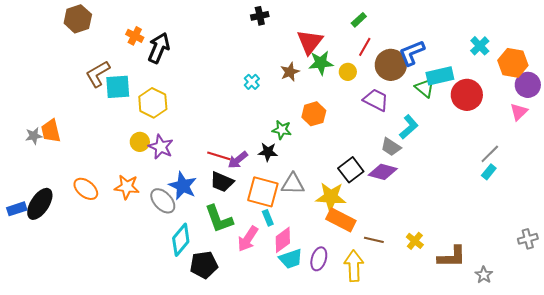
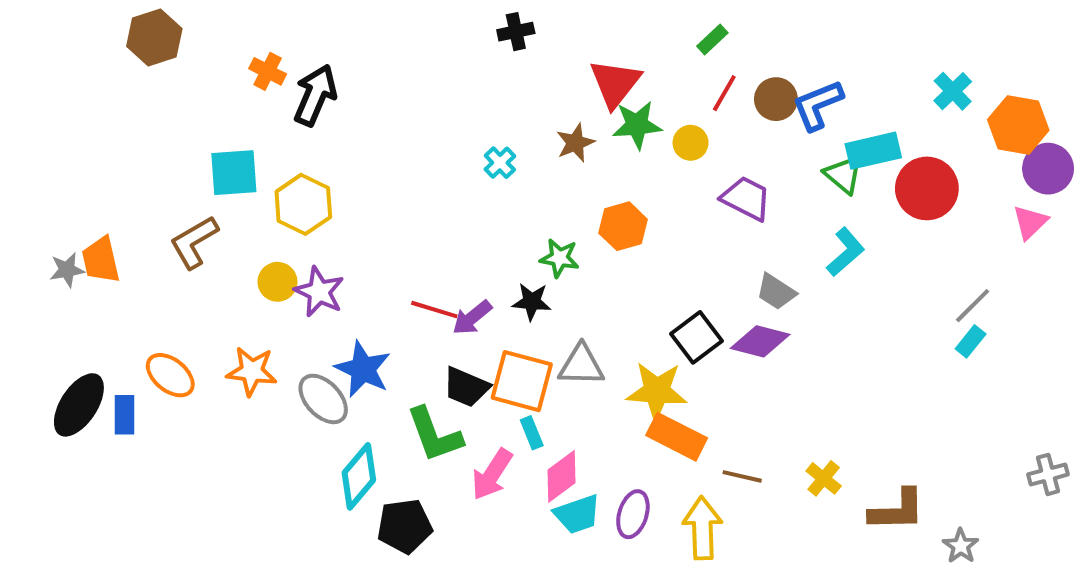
brown circle: (391, 65) -> (776, 99), moved, size x0.7
brown L-shape: (98, 74) -> (194, 242), moved
cyan L-shape: (409, 127) -> (845, 252), moved
black trapezoid: (222, 182) -> (466, 387), moved
blue rectangle: (17, 209) -> (125, 415), moved, turned -72

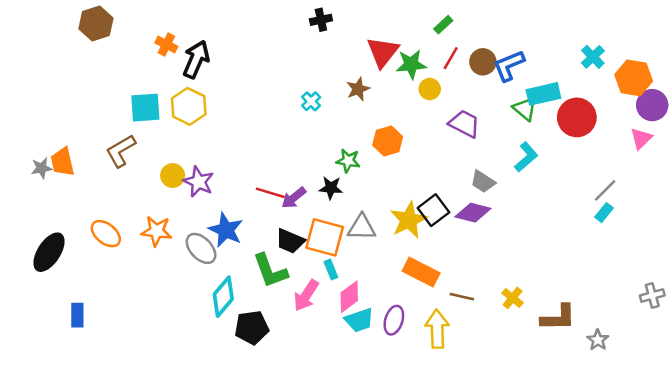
green star: (637, 125) -> (411, 64), moved
yellow hexagon: (303, 204) -> (189, 106), moved
yellow star: (657, 391) -> (409, 220), moved, turned -30
blue rectangle: (125, 415) -> (77, 315), moved

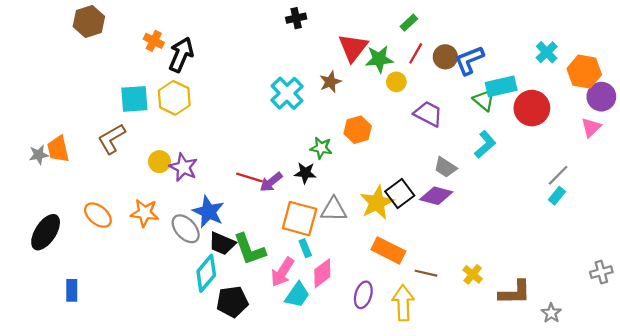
cyan cross: (311, 101) -> (287, 93), size x1.8
black trapezoid: (290, 241) -> (222, 244), moved
cyan trapezoid: (359, 320) -> (297, 295), moved, turned -36

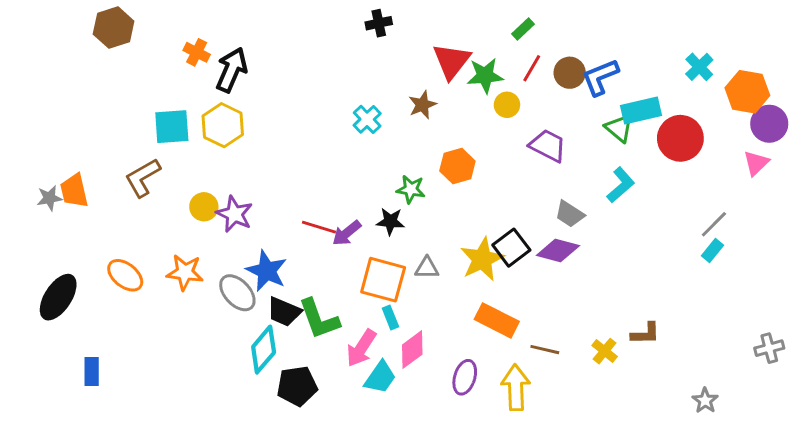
cyan cross: (287, 93) -> (367, 119), size x0.7
gray triangle: (334, 209) -> (427, 268), size x0.7
brown L-shape: (515, 293) -> (645, 334), moved, size x0.7

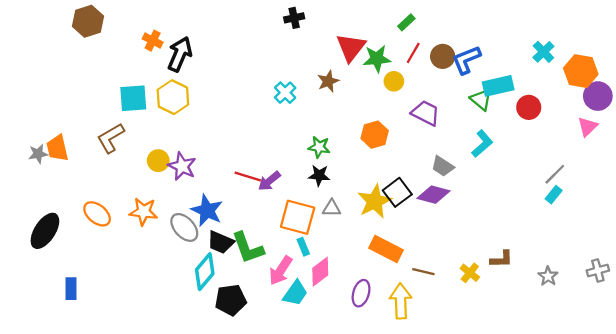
red circle: (680, 138) -> (529, 107), size x0.7
orange hexagon: (457, 166) -> (375, 135), moved
black star: (390, 221) -> (319, 175), moved
gray star: (705, 401) -> (548, 276), moved

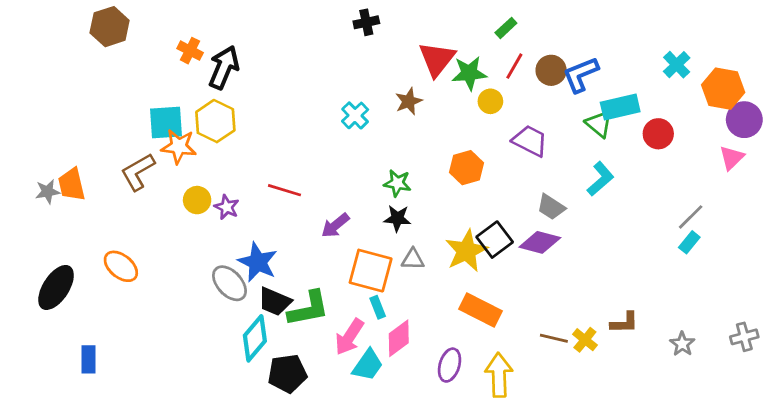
purple star: (182, 166) -> (227, 207), size x0.7
red line: (248, 176) -> (285, 190), moved
orange star: (143, 212) -> (179, 146), moved
green L-shape: (248, 248) -> (308, 309), turned -81
brown line: (423, 272) -> (554, 338), moved

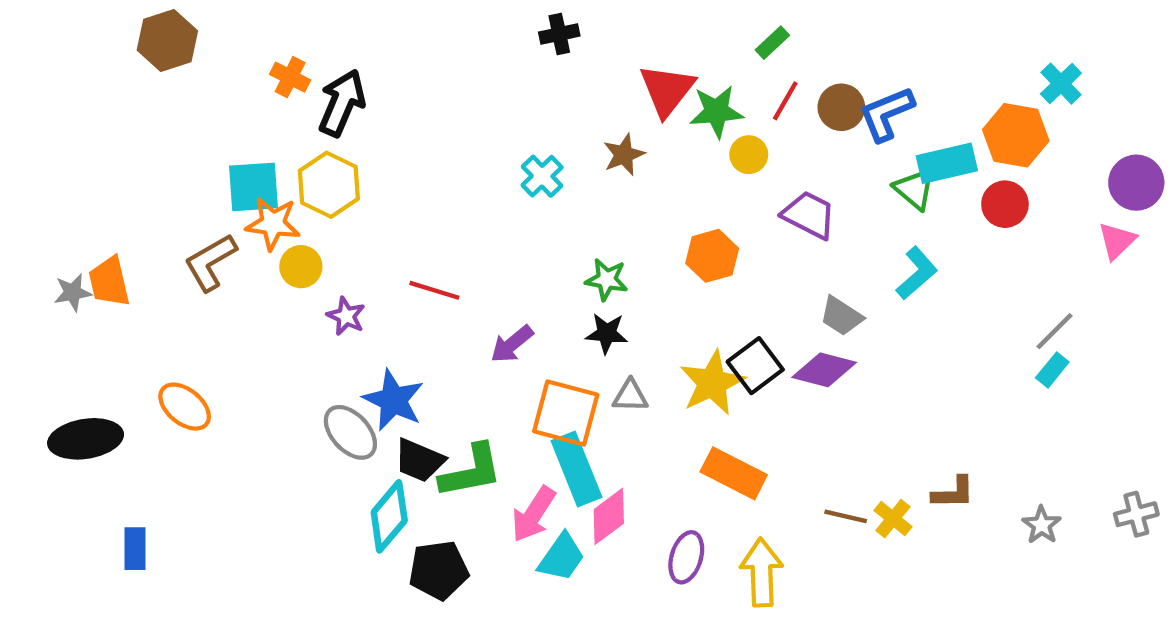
cyan cross: (677, 65) -> (1061, 84), moved
orange hexagon: (723, 89) -> (1016, 135), moved
yellow circle: (197, 200) -> (301, 267), moved
black ellipse: (56, 287) -> (86, 439), turned 48
cyan rectangle: (378, 307) -> (576, 469), size x2.0

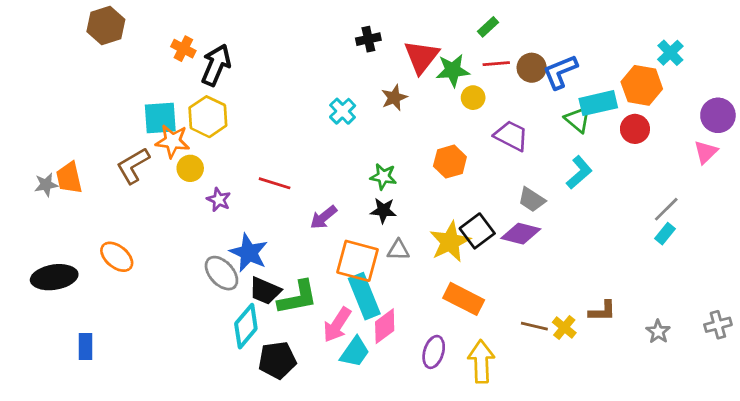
black cross: (559, 34) -> (368, 39), moved
red line: (785, 101) -> (496, 64), turned 55

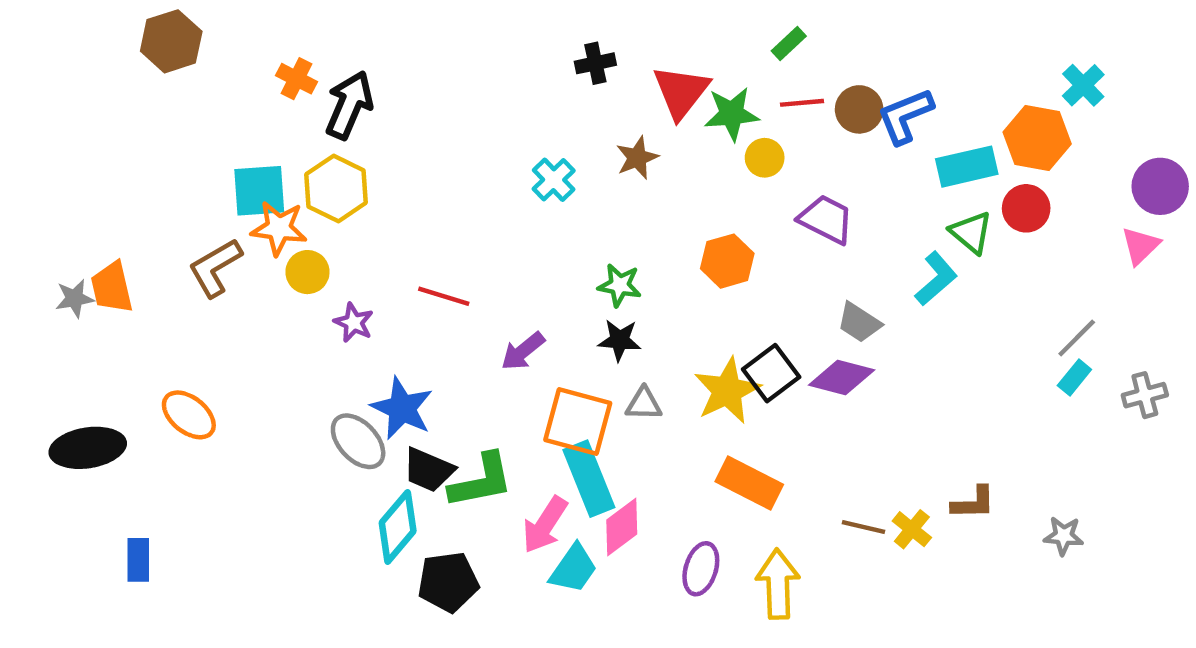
green triangle: (578, 119) -> (971, 232), moved
gray cross: (718, 325) -> (1145, 395), moved
gray star: (658, 332) -> (1063, 536), turned -30

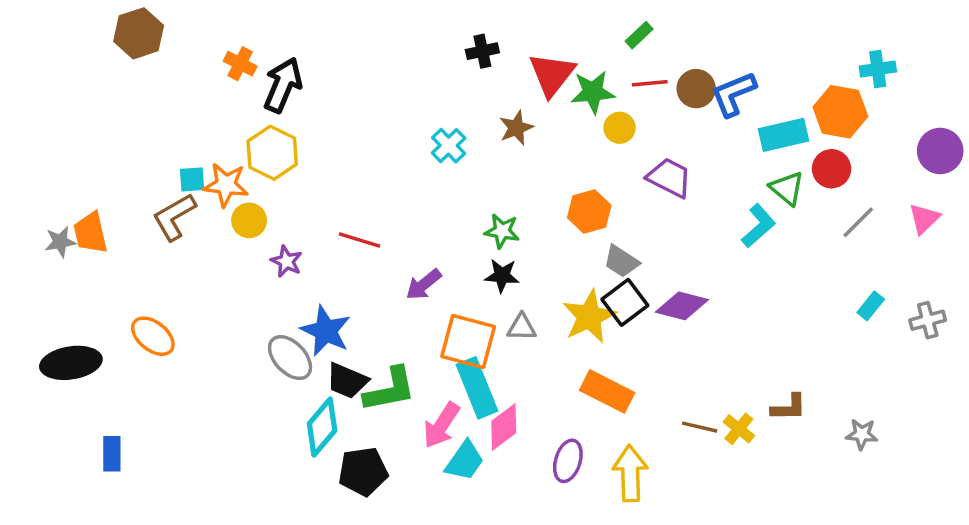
cyan cross: (1083, 85) -> (878, 69), turned 36
cyan square: (259, 191) -> (192, 179), moved, size x0.6
pink triangle: (1140, 246) -> (924, 219), moved
gray trapezoid: (859, 323) -> (621, 261), moved
gray line: (1077, 338) -> (858, 222), moved

